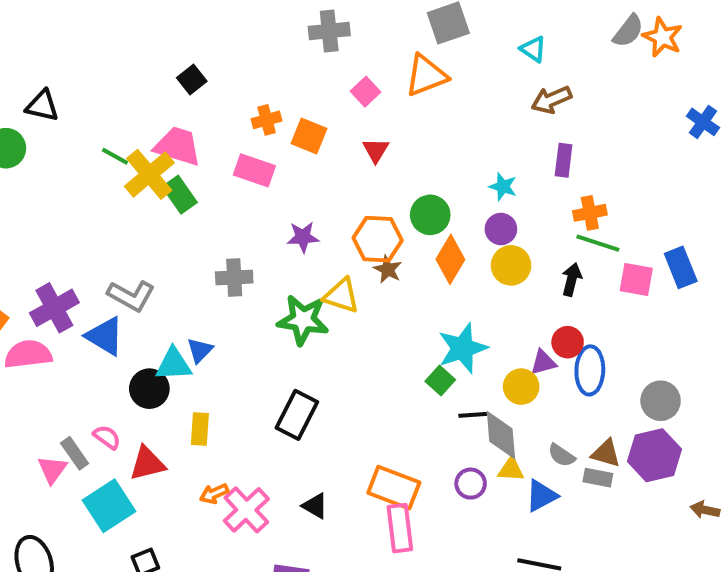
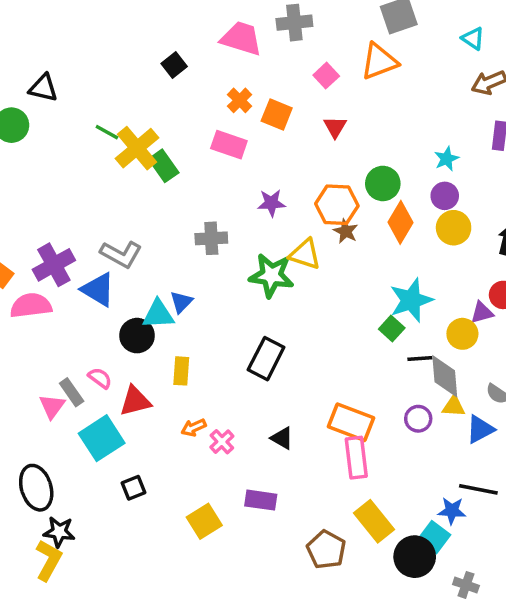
orange cross: (267, 120) -> (240, 100), turned -30
pink trapezoid: (178, 146) -> (241, 38), moved
cyan star: (503, 187) -> (446, 159), turned 30
pink cross: (246, 510) -> (222, 442), size x0.6

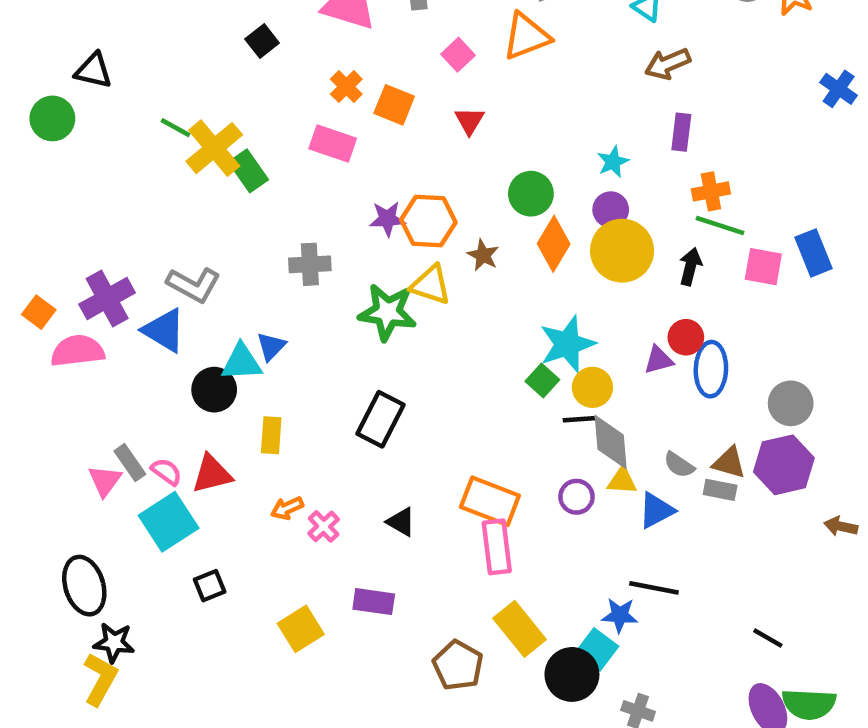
orange hexagon: (337, 205) -> (428, 221), moved
yellow circle: (454, 228) -> (622, 251), size x1.4
yellow circle: (462, 334) -> (592, 387), moved
pink semicircle: (100, 378) -> (166, 472), moved

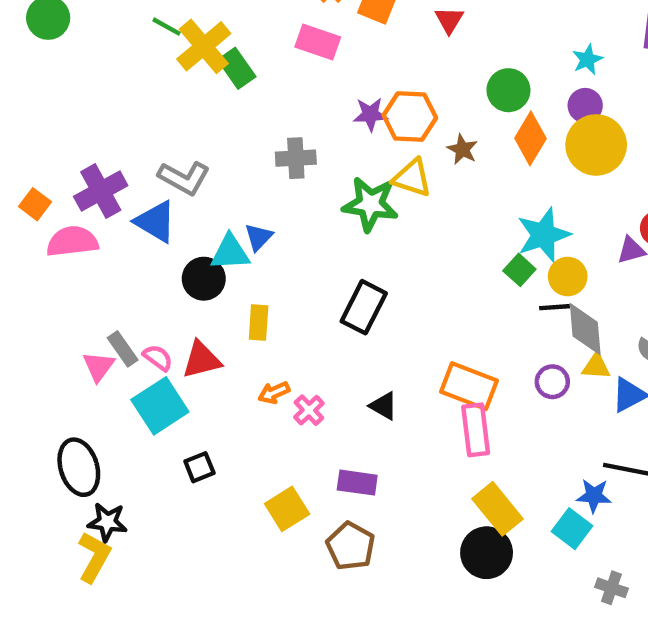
brown pentagon: (458, 665) -> (351, 546), moved
black circle: (572, 674) -> (487, 553), moved

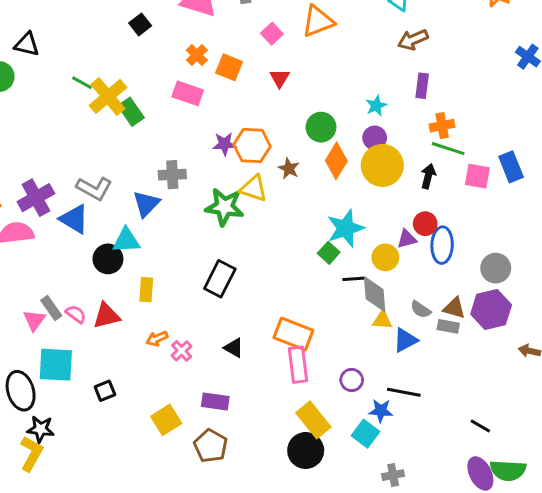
blue triangle: (259, 237) -> (146, 204), moved, size x1.4
yellow circle: (568, 276) -> (385, 257), moved
purple circle: (552, 382) -> (352, 380), moved
cyan square: (160, 406) -> (56, 365), moved, turned 36
gray cross: (611, 588) -> (393, 475), turned -30

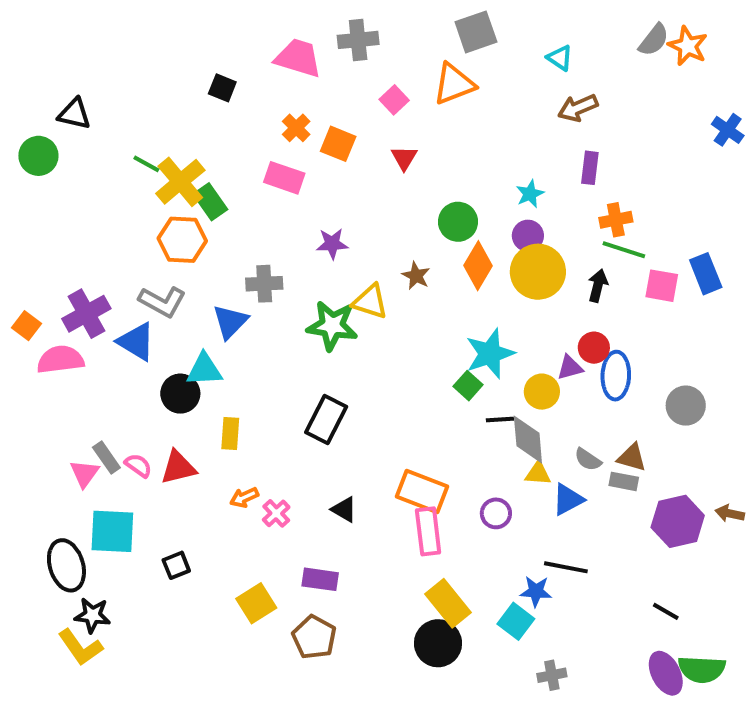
black square: (140, 24) -> (222, 88), turned -30
orange hexagon: (252, 146) -> (182, 240), moved
purple hexagon: (491, 309) -> (678, 521), moved
purple circle: (352, 380) -> (496, 513), moved
yellow L-shape: (31, 454) -> (80, 647), turned 116

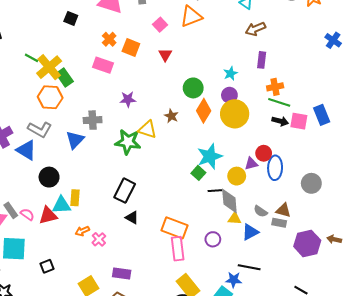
black arrow: (598, 286) -> (280, 121), moved, turned 91
cyan triangle: (204, 370) -> (61, 205), moved
black triangle: (344, 509) -> (132, 218), moved

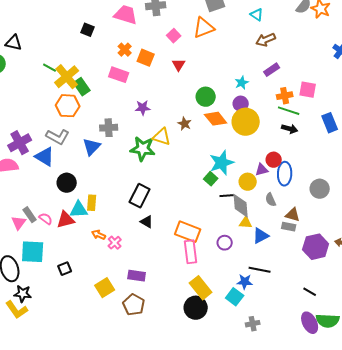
purple rectangle: (262, 60) -> (272, 70), turned 49
orange diamond: (204, 111) -> (216, 119), turned -70
pink square: (299, 121) -> (308, 90), moved
gray semicircle: (261, 211) -> (271, 200), moved, turned 32
orange arrow: (82, 231) -> (99, 235), turned 48

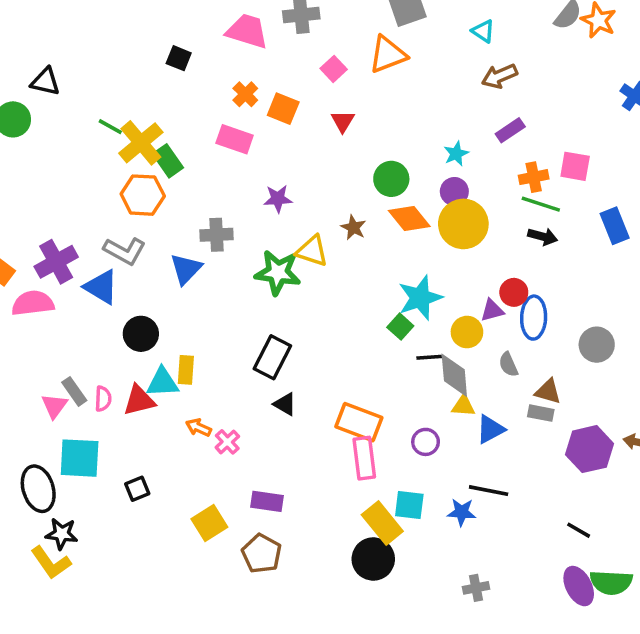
pink semicircle: (46, 219) -> (103, 399), turned 56
cyan square: (235, 297) -> (409, 505), moved, turned -30

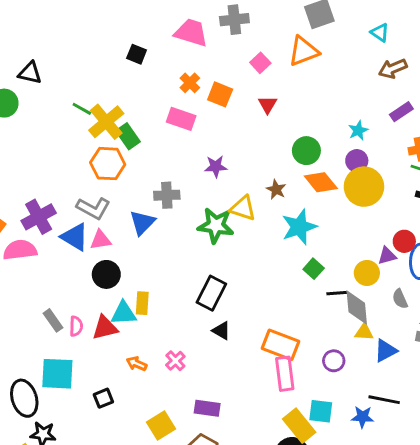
cyan star: (420, 298) -> (299, 227), moved
pink triangle: (54, 406) -> (101, 240), moved, turned 45
orange arrow: (199, 427) -> (137, 364), moved

